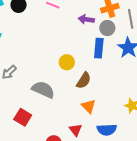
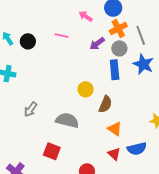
purple arrow: (86, 19) -> (97, 44), turned -35
red triangle: (75, 130) -> (114, 154), moved

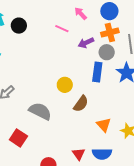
pink line: (62, 36) -> (62, 29), moved
orange triangle: (115, 129) -> (104, 125), moved

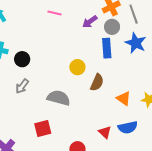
black circle: (19, 26) -> (22, 59), moved
pink line: (62, 29) -> (54, 13), moved
red square: (18, 138) -> (43, 128), turned -36

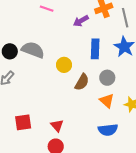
gray circle: (112, 27) -> (107, 78), moved
gray semicircle: (59, 98) -> (33, 50), moved
red triangle: (105, 132) -> (57, 126), moved

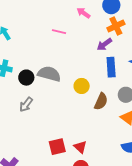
purple arrow: (81, 21) -> (104, 44), moved
red square: (23, 122) -> (57, 147), moved

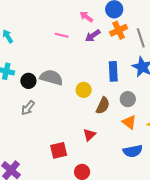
purple arrow: (104, 44) -> (93, 36), moved
red triangle: (80, 147) -> (89, 135), moved, turned 32

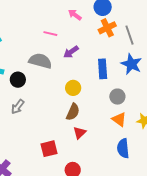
purple arrow: (93, 36) -> (71, 52), moved
gray semicircle: (51, 77) -> (40, 61), moved
brown semicircle: (103, 106) -> (73, 112), moved
blue semicircle: (133, 151) -> (123, 148), turned 96

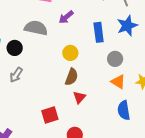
blue star: (131, 64) -> (127, 26), turned 30

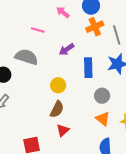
purple arrow: (66, 17) -> (67, 49), moved

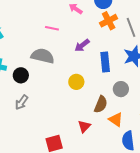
brown semicircle: (57, 109) -> (101, 104), moved
orange triangle: (103, 119) -> (116, 119), moved

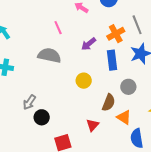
orange cross: (109, 21) -> (116, 34), moved
pink line: (52, 28) -> (58, 28), turned 56
black circle: (21, 75) -> (42, 117), moved

